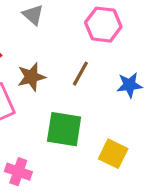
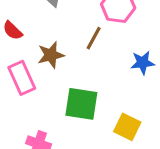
brown line: (80, 74) -> (94, 38), moved

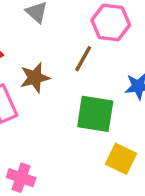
green square: (81, 104) -> (95, 114), moved

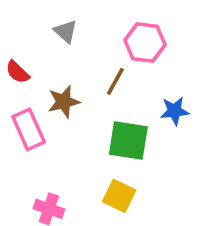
yellow square: (121, 159) -> (119, 196), moved

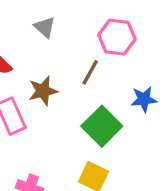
green square: (128, 140) -> (102, 126), turned 36

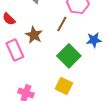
brown star: (43, 91) -> (34, 35), turned -30

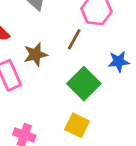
brown star: (34, 35) -> (35, 55), turned 30

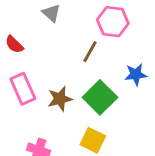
brown star: (35, 55) -> (60, 99), moved

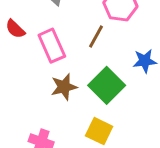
pink rectangle: (23, 89) -> (52, 46), moved

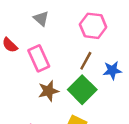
brown line: (96, 37) -> (86, 61), moved

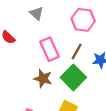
pink rectangle: (39, 58) -> (50, 49), moved
brown star: (48, 91) -> (43, 79), turned 30

